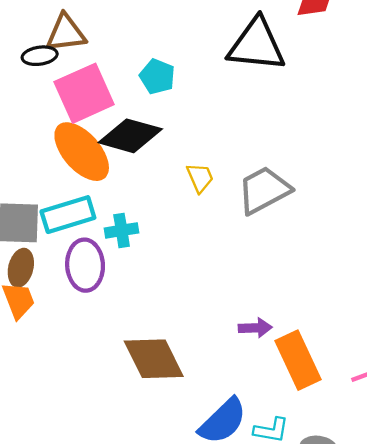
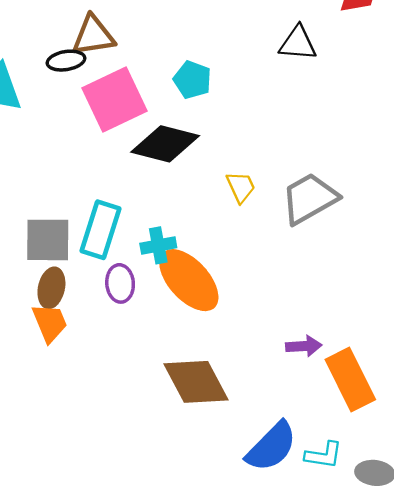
black triangle: (257, 45) -> (298, 43), size x0.6
orange ellipse: (82, 152) -> (189, 280), moved
cyan rectangle: (68, 215) -> (100, 230), turned -54
purple ellipse: (85, 265) -> (120, 283), size x0.7

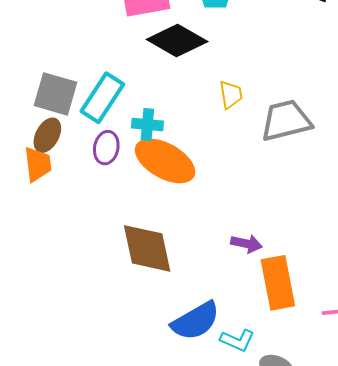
orange ellipse: (189, 280) -> (165, 161), turned -34

